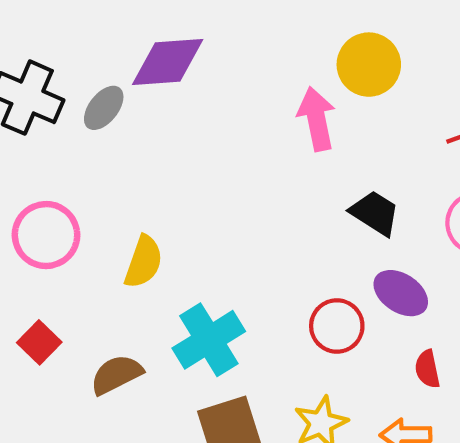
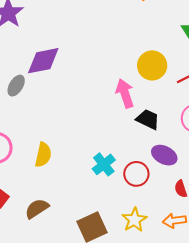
yellow circle: (369, 65) -> (152, 65), moved
pink arrow: (317, 119) -> (125, 93), moved
cyan cross: (209, 340) -> (104, 164), moved, size x0.7

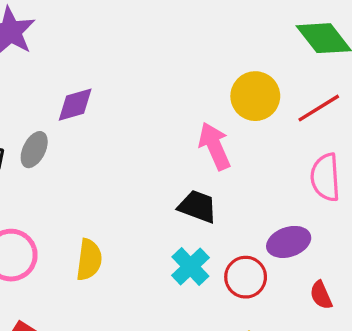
purple diamond: (43, 61) -> (75, 105), size x0.7
black trapezoid: (148, 119) -> (198, 207), moved
purple ellipse: (164, 155) -> (289, 242), turned -40

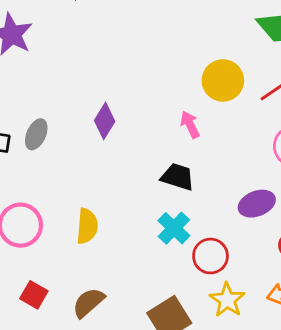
purple diamond: (75, 105) -> (105, 121), moved, turned -40
pink arrow: (215, 146) -> (190, 125), size x0.7
red circle: (246, 277) -> (210, 256), moved

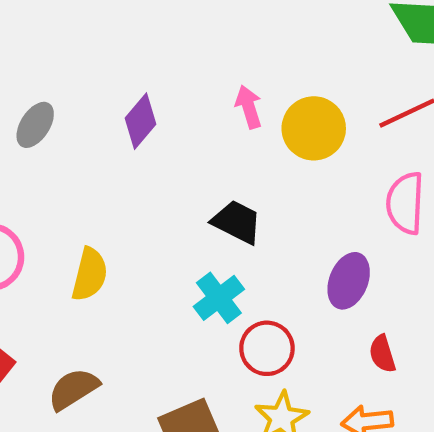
yellow circle: (223, 80) -> (314, 128), moved
pink arrow: (190, 125) -> (249, 107), moved
purple ellipse: (257, 204) -> (349, 281), turned -56

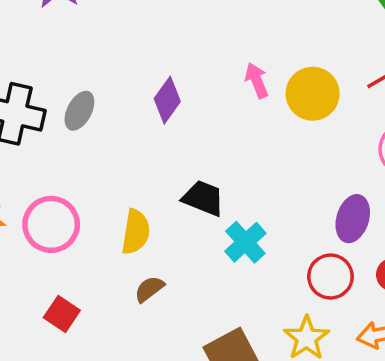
black trapezoid: (237, 222) -> (203, 198), moved
red circle: (267, 348) -> (330, 277), moved
brown semicircle: (73, 389) -> (149, 289), moved, size x0.7

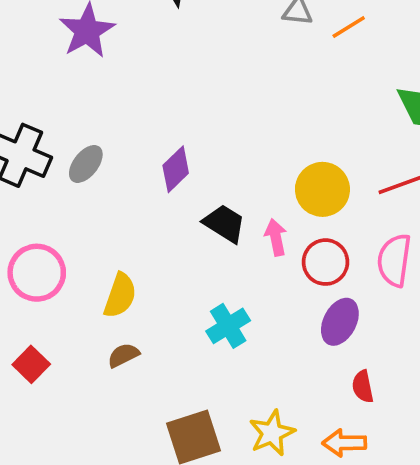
pink arrow: (257, 80) -> (276, 237), moved
black trapezoid: (203, 198) -> (224, 223), moved
red circle: (330, 277) -> (325, 262), moved

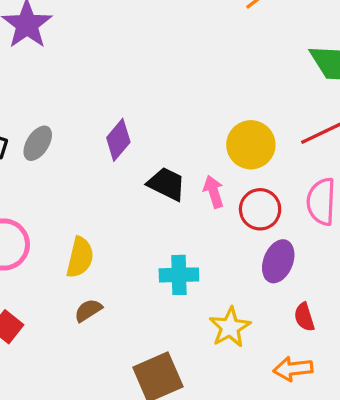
cyan cross: (228, 326) -> (179, 275), turned 36
yellow star: (272, 433) -> (230, 327), moved

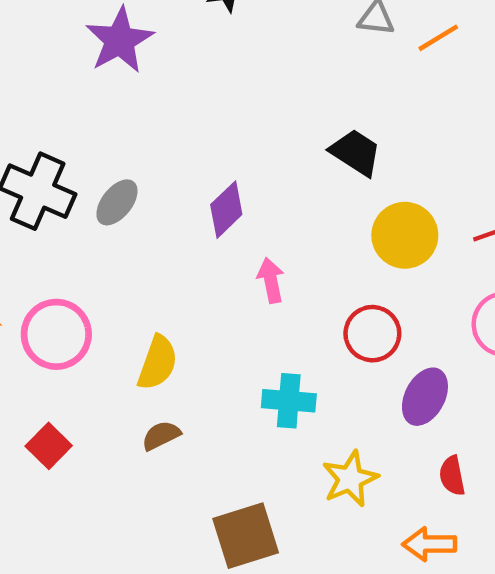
black trapezoid: (166, 184) -> (356, 152), moved
pink arrow: (214, 192) -> (271, 280), moved
red circle: (260, 209) -> (372, 334), moved

